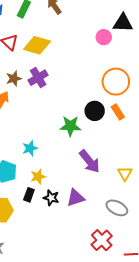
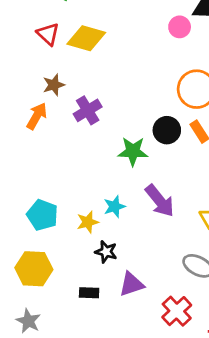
purple cross: (38, 78) -> (88, 110), moved
cyan star: (30, 148) -> (115, 206), moved
black rectangle: (29, 195) -> (89, 293), moved, turned 72
purple triangle: (75, 198) -> (131, 284), moved

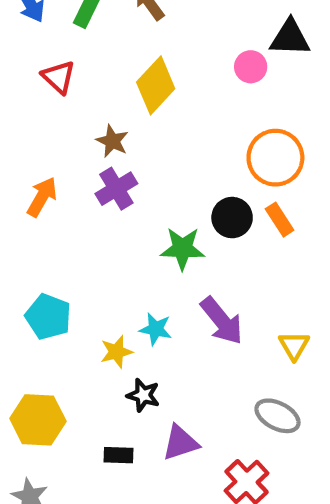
yellow diamond: (86, 38) -> (156, 85), moved, turned -63
brown star: (54, 85) -> (112, 141), moved, turned -30
cyan star: (115, 206) -> (156, 329), turned 30
cyan pentagon: (42, 215) -> (48, 317), moved

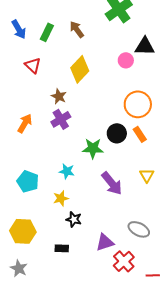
cyan star: (156, 329) -> (67, 171), moved
yellow triangle: (294, 346) -> (147, 175), moved
purple triangle: (180, 443) -> (105, 242), moved

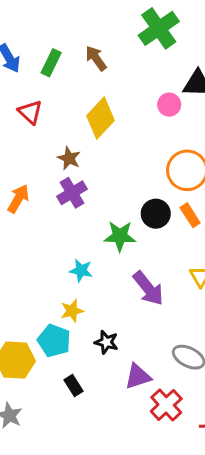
cyan pentagon: (28, 181) -> (54, 341), moved
black star: (74, 219) -> (106, 342), moved
black rectangle: (62, 248) -> (74, 385), turned 56

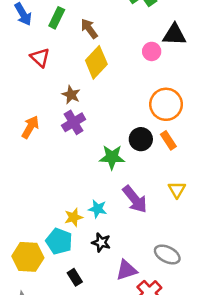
brown arrow: (96, 58) -> (89, 29), moved
cyan star: (81, 270) -> (98, 209), moved

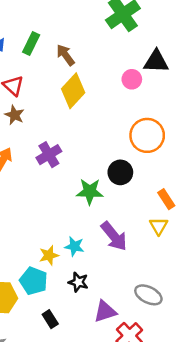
brown star: (71, 95) -> (14, 115), moved
orange rectangle: (168, 140) -> (166, 199), moved

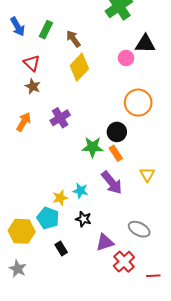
orange rectangle: (166, 199) -> (116, 153), moved

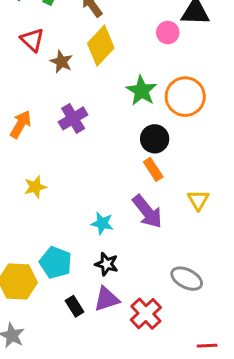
brown star: (33, 86) -> (61, 62), moved
green star: (93, 147) -> (142, 91), moved, turned 30
yellow star: (60, 198) -> (35, 187), moved
purple triangle: (105, 242) -> (107, 299), moved
red cross: (124, 262) -> (146, 314), moved

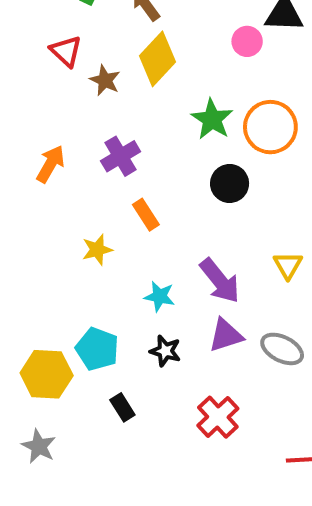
orange rectangle: (153, 169) -> (146, 215), moved
yellow star: (35, 187) -> (97, 250), moved
gray ellipse: (187, 279) -> (282, 349), moved
purple triangle: (107, 299) -> (226, 335), moved

